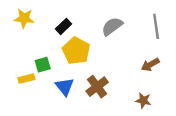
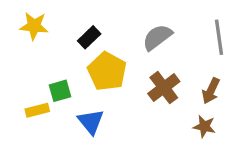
brown arrow: (150, 65) -> (211, 91), turned -36
brown cross: (97, 87) -> (164, 88), moved
brown star: (143, 101) -> (204, 126), moved

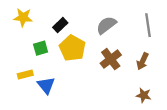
green square: (60, 91) -> (41, 48), moved
blue triangle: (91, 122) -> (46, 85), moved
brown star: (204, 126) -> (144, 95), moved

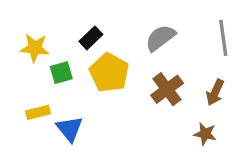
yellow star: (23, 17) -> (35, 48), moved
brown star: (144, 95) -> (205, 134), moved

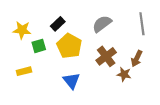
blue triangle: (69, 129) -> (71, 81), moved
brown star: (205, 134) -> (124, 74), moved

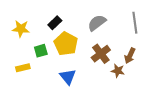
green square: (39, 46) -> (41, 51), moved

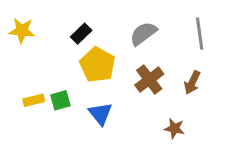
yellow star: (21, 29) -> (22, 31), moved
green square: (41, 51) -> (60, 100), moved
brown star: (118, 71) -> (174, 128), moved

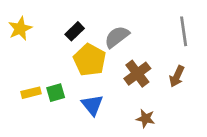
yellow star: (22, 31) -> (20, 29), turned -30
gray semicircle: (143, 34) -> (117, 37), moved
brown star: (174, 128) -> (146, 119), moved

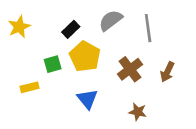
gray line: (184, 31) -> (148, 28), moved
gray semicircle: (117, 37) -> (111, 20), moved
green square: (56, 93) -> (53, 64), moved

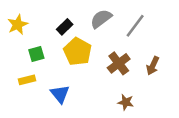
gray line: (148, 28) -> (135, 26), turned 45
green square: (53, 64) -> (36, 54), moved
blue triangle: (87, 99) -> (60, 94), moved

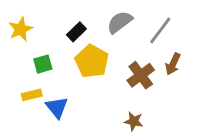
brown arrow: (153, 66) -> (173, 64), moved
blue triangle: (60, 94) -> (57, 107), moved
brown star: (126, 102) -> (134, 121), moved

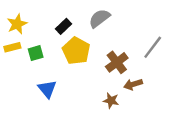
gray line: (160, 31) -> (153, 47), moved
brown arrow: (173, 64) -> (133, 84), moved, turned 48
yellow rectangle: (32, 95) -> (12, 47), moved

